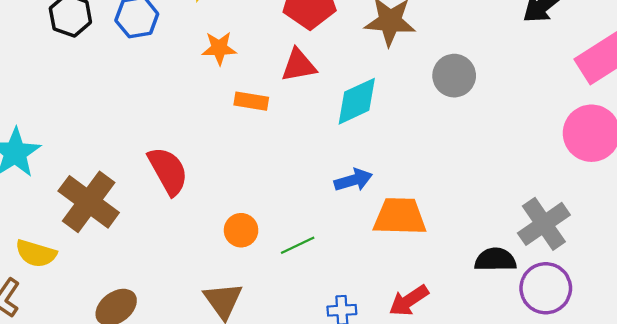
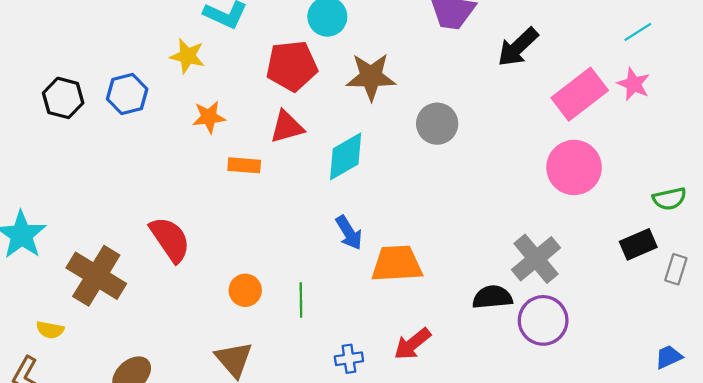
blue arrow: (353, 180) -> (349, 233), turned 80
green line: (298, 245) -> (301, 300), turned -60
yellow semicircle: (36, 253) -> (50, 330), size x0.7

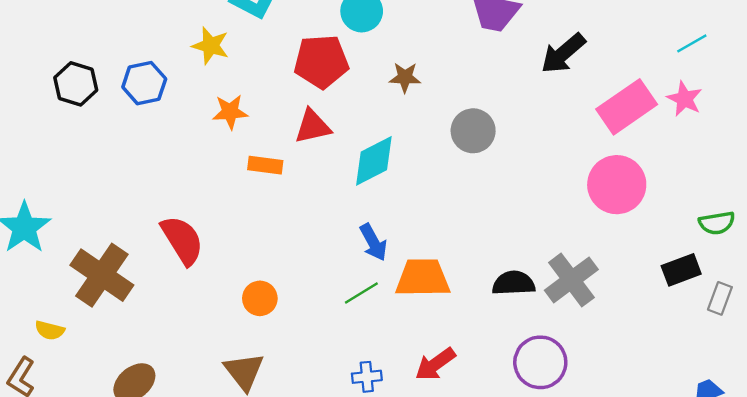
brown star: (371, 77) -> (405, 77), size x0.6
black semicircle: (492, 297) -> (514, 283), moved
green line: (301, 300) -> (361, 293), moved, turned 56
purple circle: (543, 320) -> (540, 362), moved

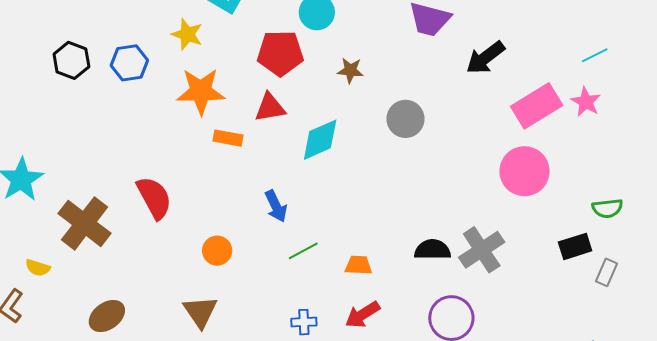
orange star: (230, 112) -> (201, 91), size x1.6
blue arrow: (373, 242) -> (276, 206), moved
orange trapezoid: (423, 278) -> (358, 265), moved, size x0.6

